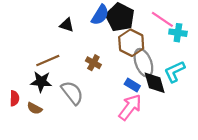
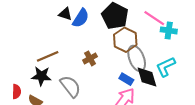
blue semicircle: (100, 15) -> (81, 18), moved
black triangle: (67, 25) -> (65, 14), moved
brown cross: (93, 63) -> (90, 58), turned 32

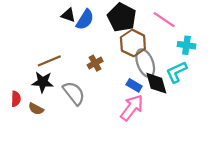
cyan cross: (169, 30) -> (186, 45), moved

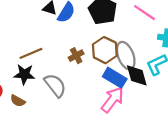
brown hexagon: (133, 43) -> (105, 50), moved
blue rectangle: (134, 85) -> (115, 78), size x1.5

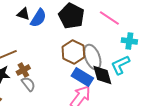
brown cross: (76, 56) -> (23, 70), moved
gray semicircle: (55, 85) -> (28, 84), size x0.7

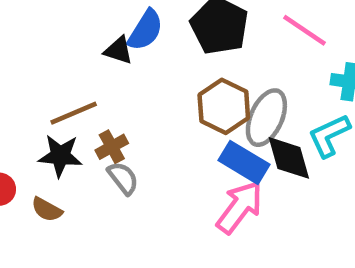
black triangle: (23, 14) -> (118, 50), moved
gray ellipse: (92, 57) -> (266, 118), turned 45

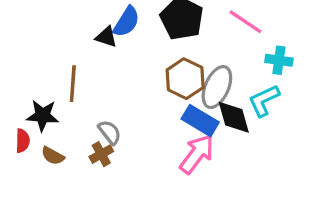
brown line: (74, 113) -> (73, 84), turned -63
brown cross: (112, 147) -> (101, 154), moved
black star: (60, 156) -> (43, 116), moved

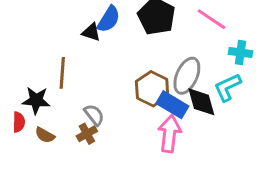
brown hexagon: (185, 79) -> (152, 89), moved
pink arrow: (197, 154) -> (169, 134), turned -30

